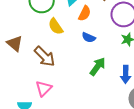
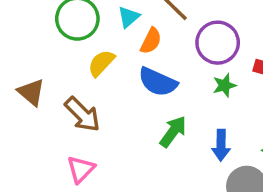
yellow semicircle: (56, 26) -> (101, 63), turned 78
blue semicircle: (89, 37) -> (158, 82), size x1.6

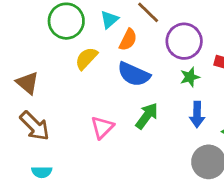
brown arrow: (82, 114) -> (35, 126), moved
blue arrow: (221, 145) -> (197, 114), moved
pink triangle: (81, 169) -> (102, 127), moved

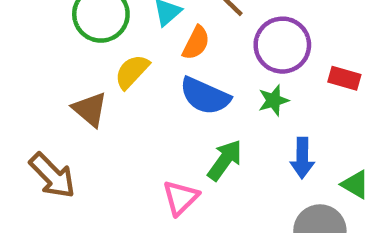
green star: (190, 77) -> (273, 100), moved
brown triangle: (27, 83) -> (90, 109), moved
pink triangle: (102, 127) -> (181, 198), moved

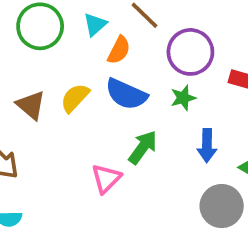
yellow semicircle: (132, 72) -> (75, 98), moved

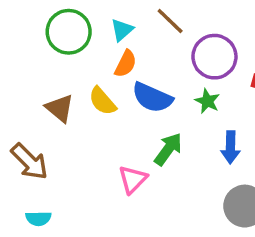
orange semicircle: (119, 50) -> (126, 64), moved
yellow semicircle: (75, 98) -> (102, 101), turned -84
green star: (183, 98) -> (207, 101), turned -30

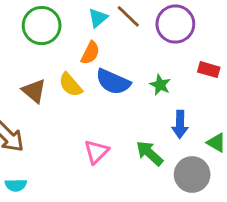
cyan triangle: (122, 30) -> (98, 18), moved
purple circle: (214, 57) -> (175, 24), moved
green arrow: (168, 149) -> (150, 153), moved, turned -84

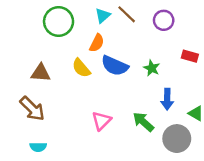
purple circle: (175, 24) -> (164, 20), size x0.7
brown triangle: (34, 91) -> (41, 73), moved, turned -36

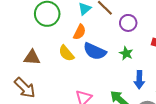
purple circle: (164, 20) -> (128, 23), moved

